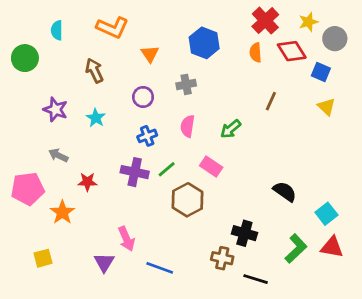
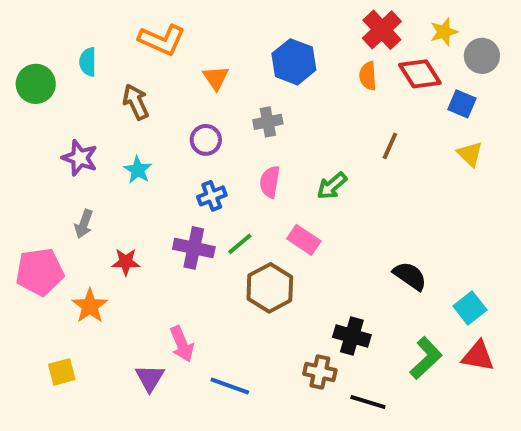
cyan semicircle: (57, 30) -> (88, 62), moved
gray arrow: (58, 155) -> (84, 224), turned -96

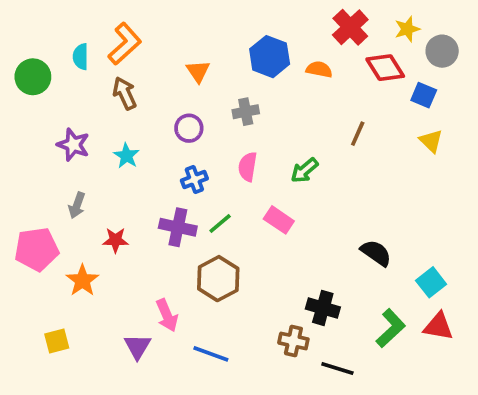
orange L-shape: (162, 40) -> (125, 44), moved, turned -66
orange semicircle: (368, 76) -> (319, 69), moved, turned 105
brown hexagon: (270, 288) -> (218, 279), moved

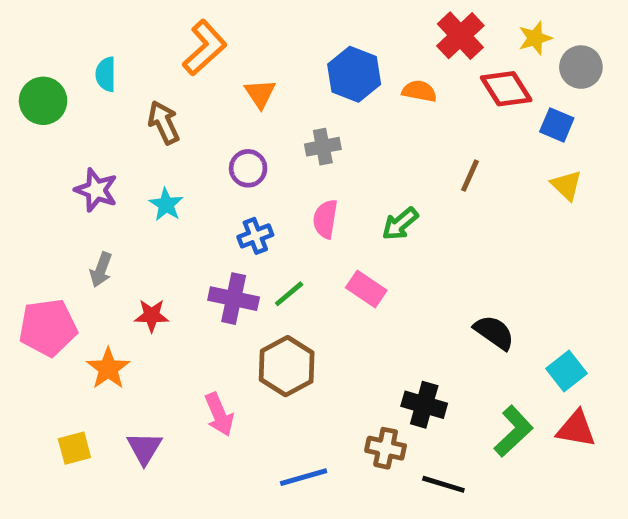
orange L-shape: (125, 44) -> (205, 48), moved
purple triangle: (137, 347) -> (144, 448), moved
blue line: (211, 354) -> (304, 477), moved, turned -36

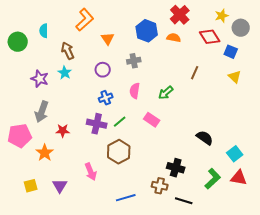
red cross: (460, 36) -> (180, 15), moved
cyan star: (166, 205) -> (65, 73), moved
gray arrow: (101, 270) -> (42, 112), size x1.5

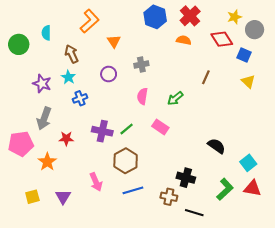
blue hexagon: (147, 31) -> (155, 17), moved
blue cross: (106, 98) -> (80, 98), moved
blue line: (126, 198) -> (133, 190), moved

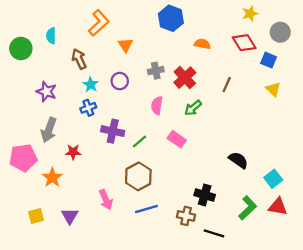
red cross: (190, 16) -> (185, 78), moved
yellow star: (234, 17) -> (250, 14), moved
cyan star: (68, 77) -> (91, 85), moved
purple cross: (102, 131) -> (113, 131), moved

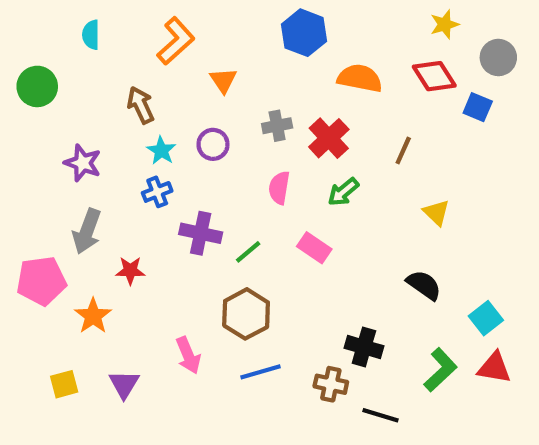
cyan semicircle: (51, 36) -> (91, 35), moved
orange semicircle: (202, 44) -> (360, 78), size x1.5
yellow triangle: (273, 89) -> (436, 213), moved

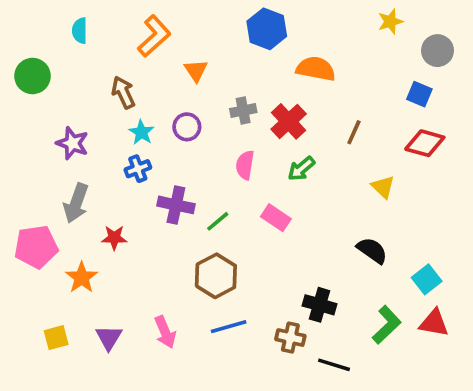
red diamond: (434, 76) -> (425, 143), moved, turned -42
pink arrow: (188, 355) -> (165, 332), moved

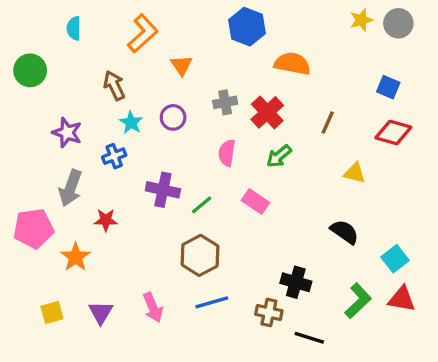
gray circle: (437, 51) -> (398, 23), moved
blue cross: (138, 169) -> (114, 156), moved
yellow triangle: (383, 187) -> (355, 173), turned -30

